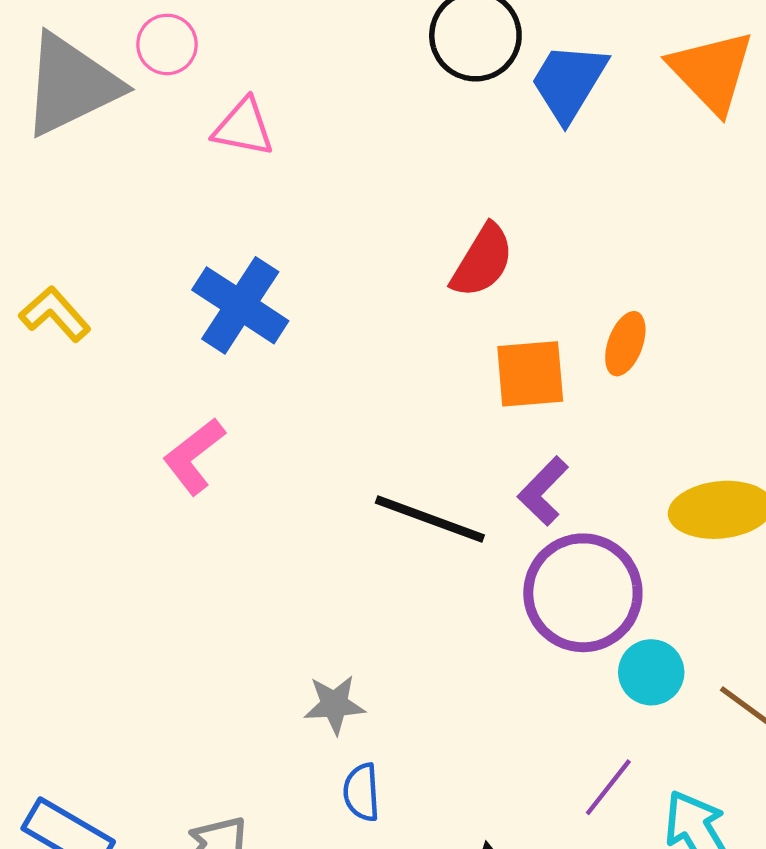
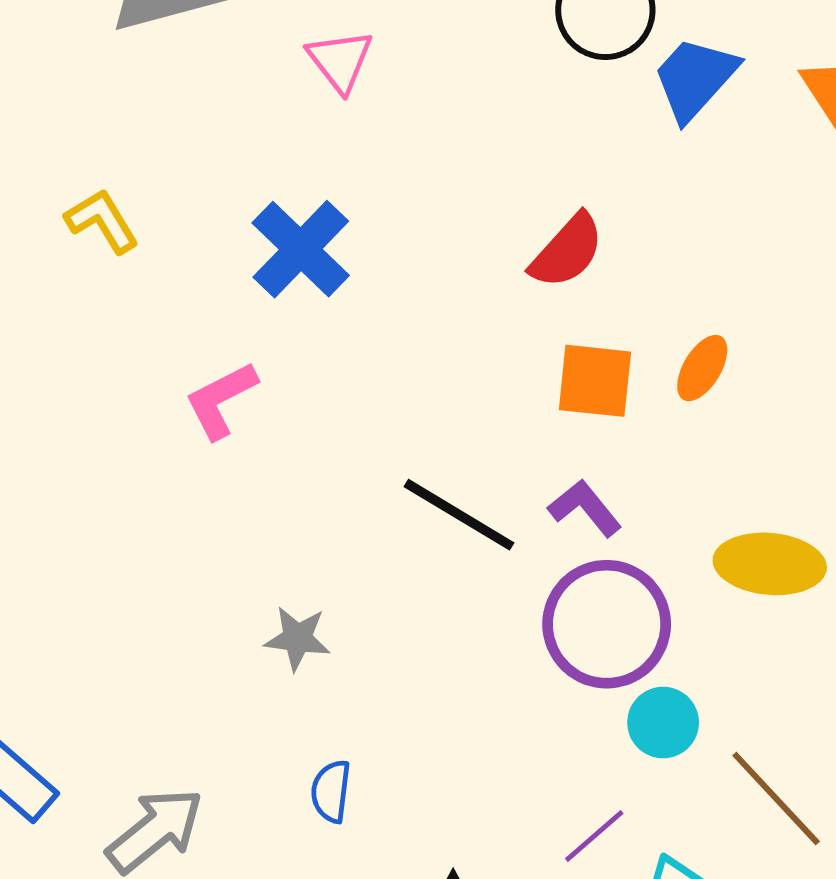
pink triangle: (243, 127) -> (340, 61), turned 30
purple L-shape: (543, 491) -> (585, 508), turned 86
gray star: (334, 705) -> (297, 638), moved

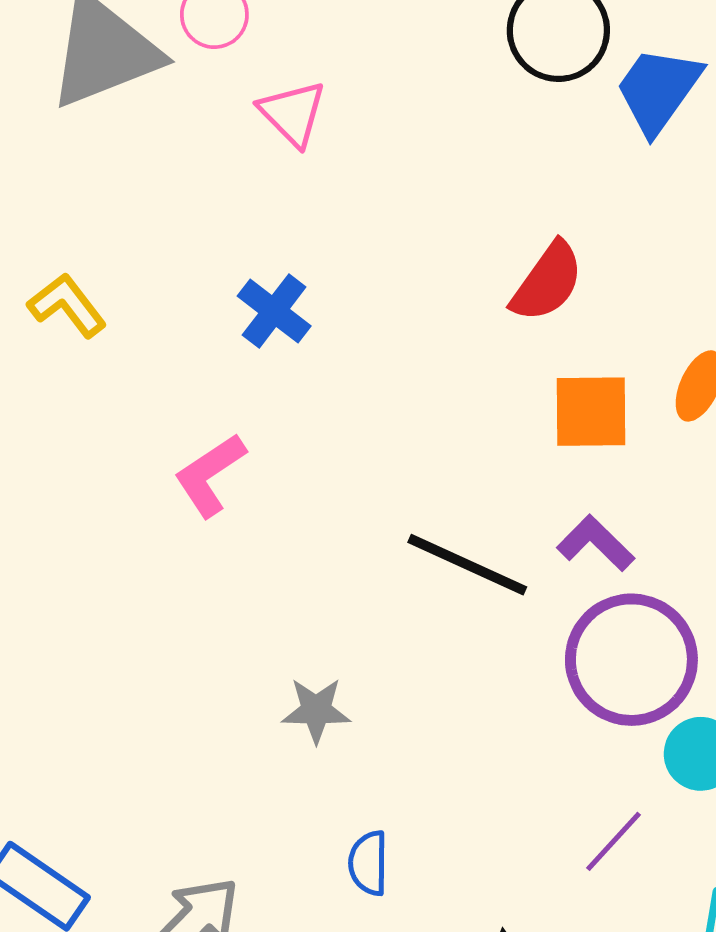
blue cross: (301, 249) -> (274, 311), size x0.7
purple line: (594, 836) -> (613, 841), moved

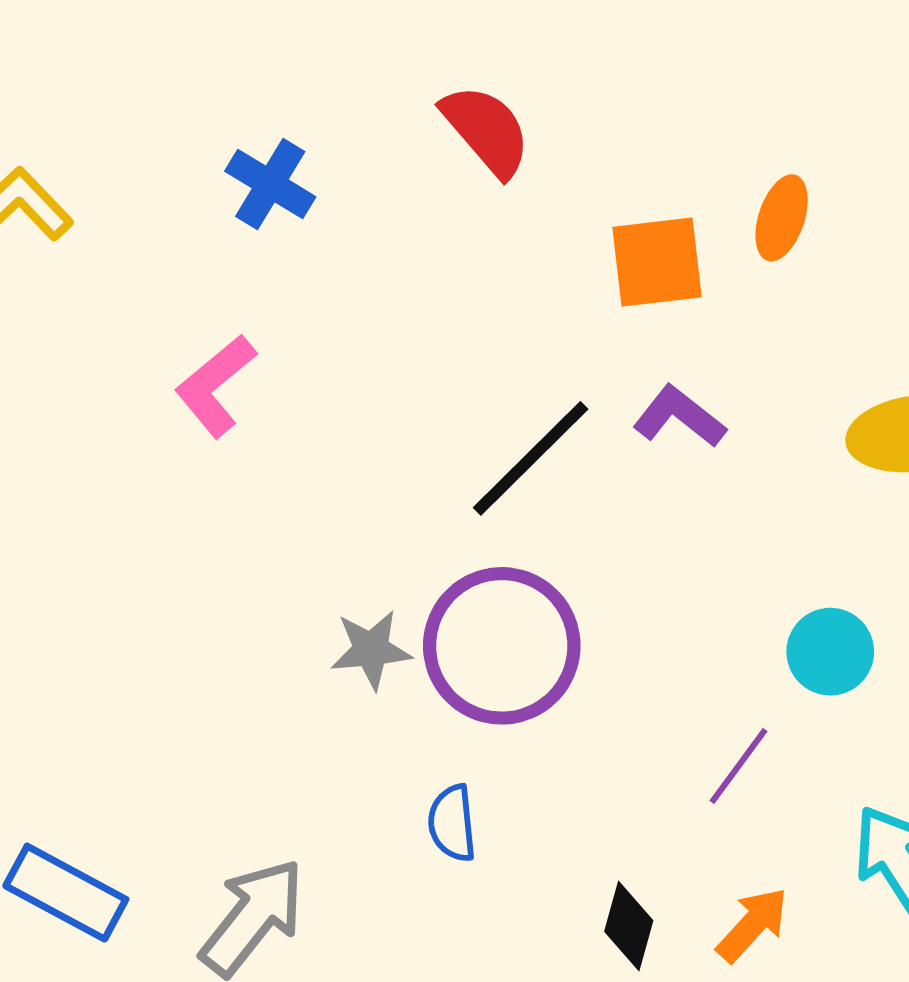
red semicircle: (547, 282) -> (486, 130), moved, turned -70
black line: (467, 565) -> (531, 458), turned -63
purple circle: (631, 660) -> (502, 646), moved

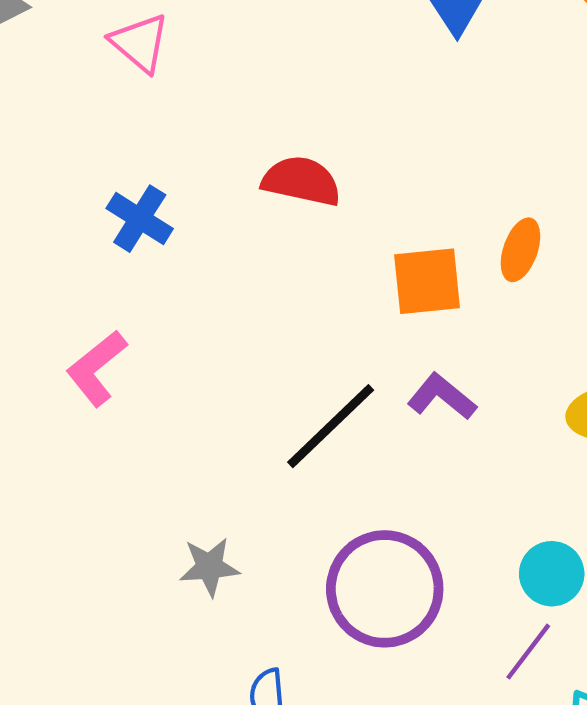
red semicircle: (486, 130) -> (301, 181), turned -38
purple circle: (502, 646) -> (385, 589), moved
purple line: (739, 766) -> (528, 652), moved

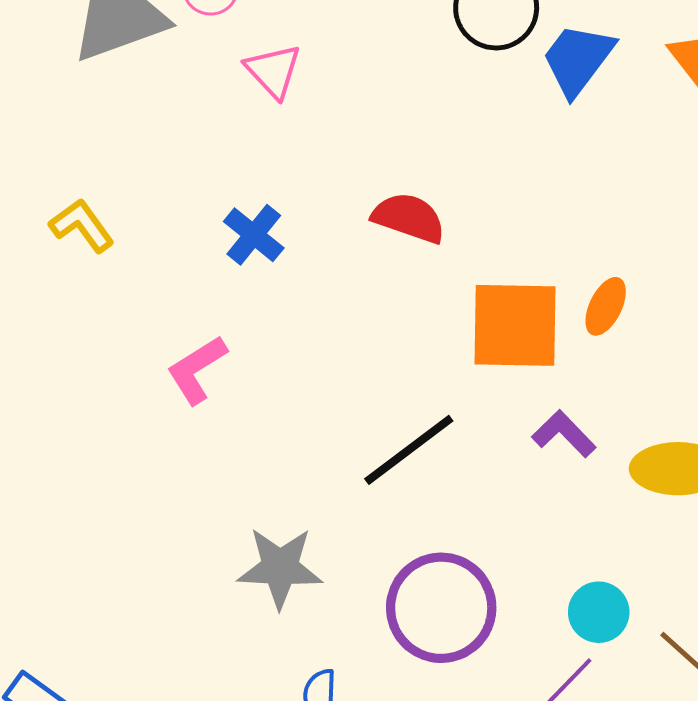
orange square: (427, 281) -> (515, 325), size x1.4
purple L-shape: (442, 397) -> (564, 434), moved
gray star: (209, 567) -> (280, 568), size x1.5

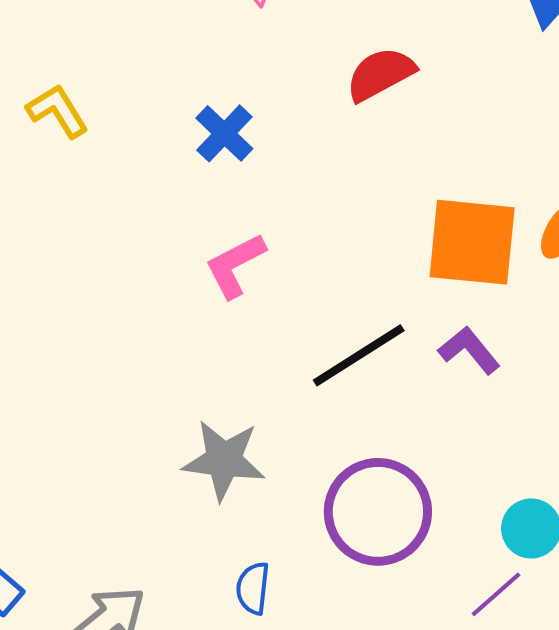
red semicircle: (409, 218) -> (380, 74), moved, turned -52
pink L-shape: (197, 370) -> (235, 265), moved
purple L-shape: (564, 434) -> (469, 350), moved

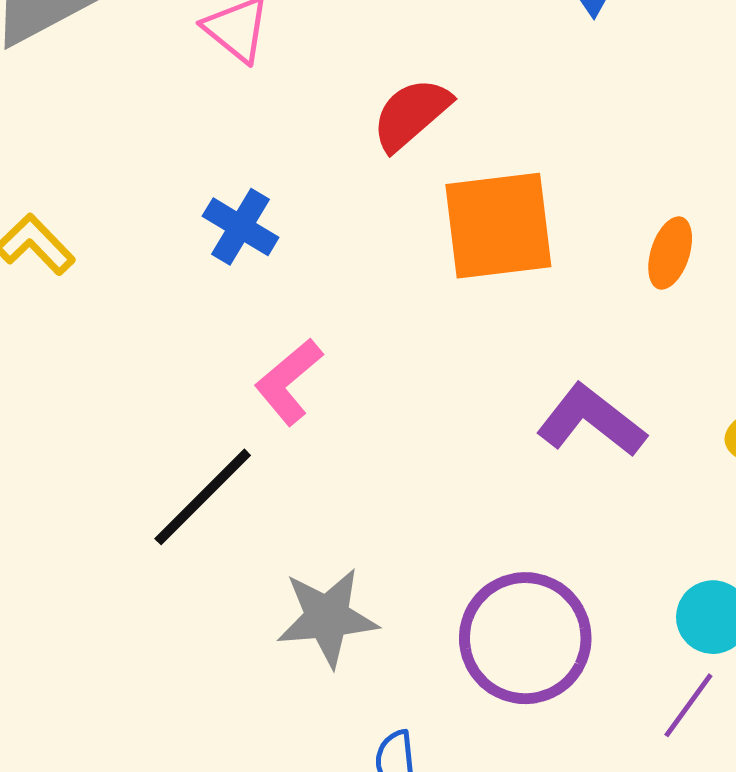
orange square: (472, 242) -> (498, 226), moved
purple L-shape: (469, 350) -> (591, 421), size x1.4
black line: (359, 355) -> (203, 497), moved

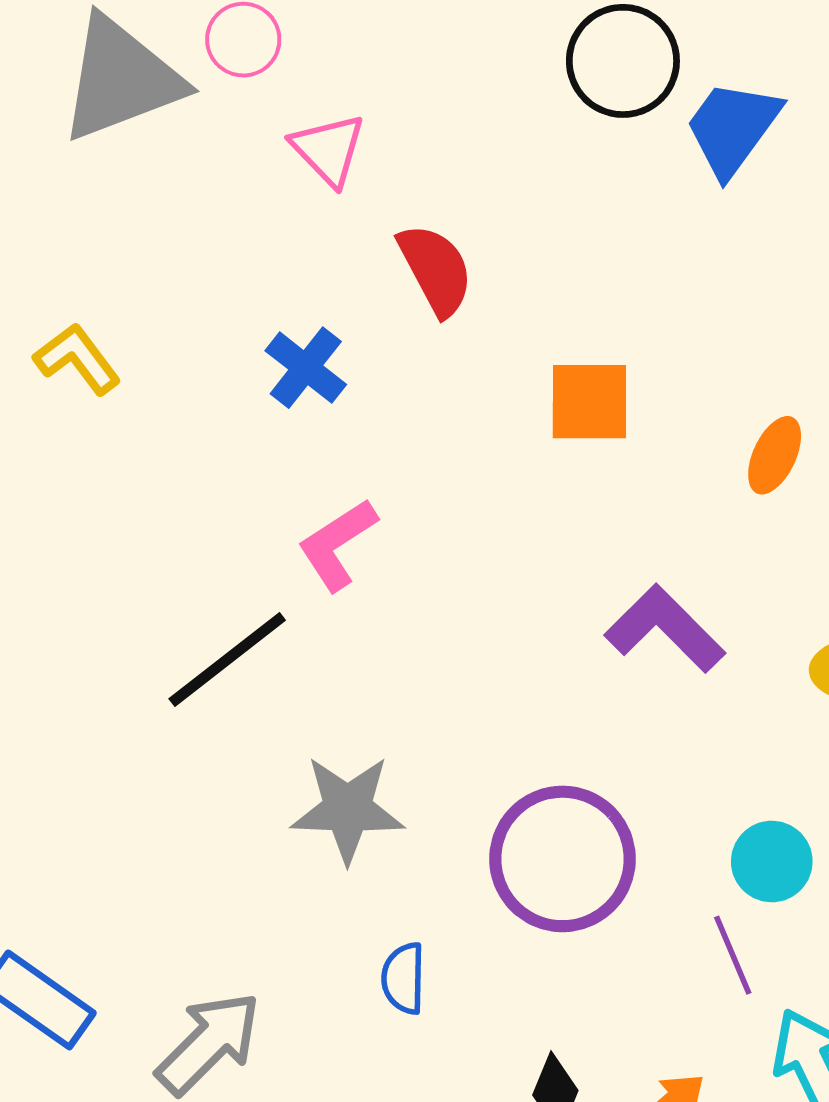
red semicircle: (411, 114) -> (436, 270), moved, turned 96
orange square: (498, 226) -> (589, 402), size x0.7
purple line: (688, 705) -> (733, 955), turned -66

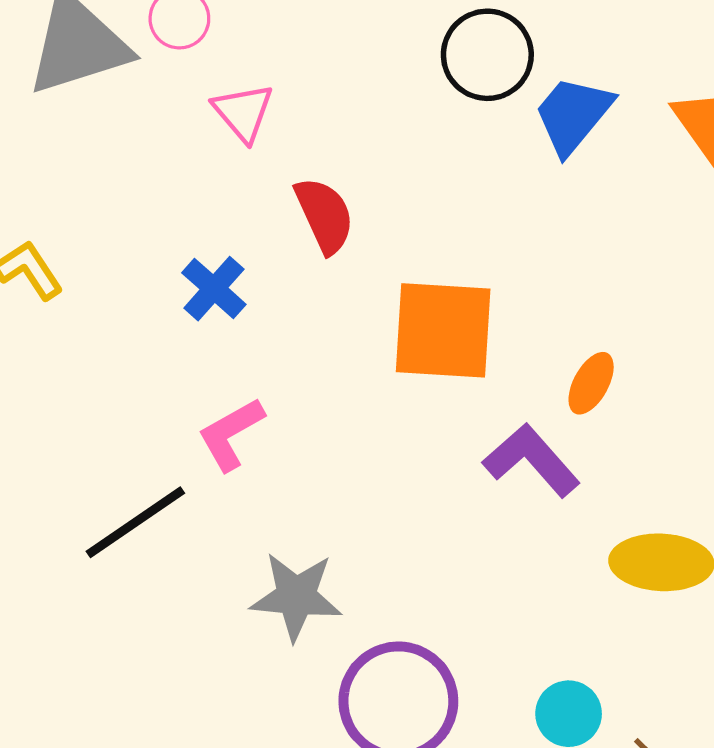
orange square: (589, 402) -> (443, 330), size x1.5
purple L-shape: (665, 629) -> (531, 460), moved
gray star: (348, 809) -> (296, 596), moved

